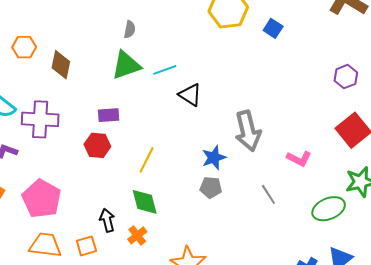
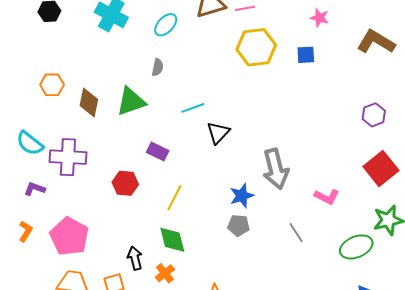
blue square: (273, 28) -> (306, 55), moved, turned -36
green triangle: (126, 65) -> (131, 101), moved
black triangle: (190, 95) -> (218, 133), turned 40
purple rectangle: (109, 115) -> (158, 151), moved, turned 30

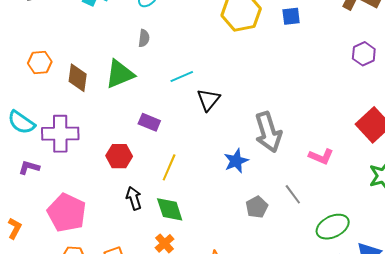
purple hexagon: (374, 115) -> (364, 54), moved
gray pentagon: (238, 225) -> (257, 207), moved, turned -30
orange L-shape: (26, 231) -> (15, 228), moved
green ellipse: (356, 247) -> (333, 227), moved
black arrow: (135, 258) -> (134, 198), moved

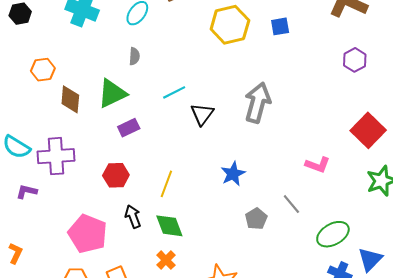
orange hexagon: (40, 63) -> (43, 70), moved
purple rectangle: (149, 122) -> (129, 128), moved, turned -45
gray arrow: (268, 132) -> (258, 103), moved, turned -144
pink pentagon: (67, 213) -> (88, 234), moved

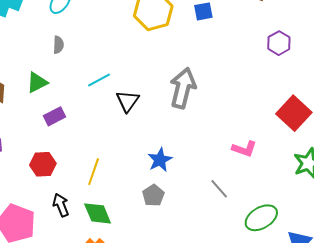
green triangle: (112, 93) -> (37, 82), size x0.7
gray pentagon: (256, 219) -> (153, 195), moved

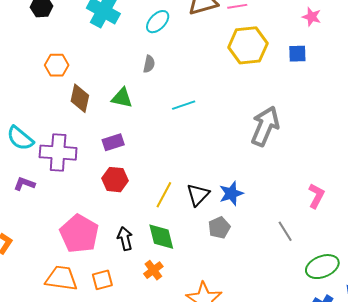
green triangle: (37, 82) -> (122, 98), turned 30
black triangle: (128, 101) -> (198, 195), moved
purple rectangle: (54, 116) -> (113, 142), moved
pink L-shape: (244, 149) -> (316, 196), turned -90
black arrow: (61, 205) -> (125, 239), moved

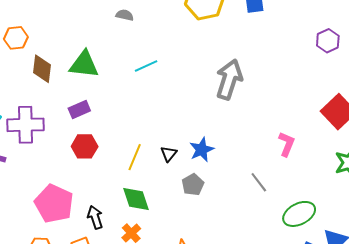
gray semicircle: (149, 64) -> (125, 15), moved, turned -84
green triangle: (122, 98) -> (84, 64), size x1.4
black triangle: (198, 195) -> (169, 154), size x0.7
black arrow: (125, 239) -> (95, 217), moved

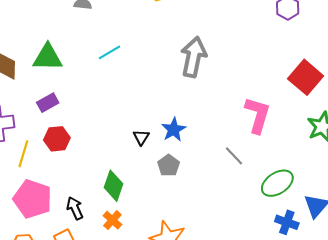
pink L-shape: (287, 144) -> (257, 115), size x1.5
yellow line: (135, 157) -> (23, 154), moved
green diamond: (136, 199) -> (114, 186), turned 44

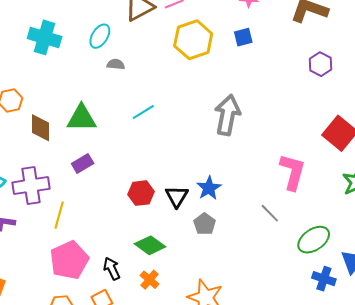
black triangle: (141, 137) -> (177, 196), size x1.4
red hexagon: (57, 139) -> (141, 193), moved
green diamond: (114, 186) -> (150, 245), turned -72
pink pentagon: (33, 199) -> (69, 260), turned 30

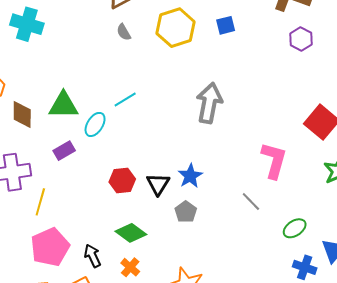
cyan ellipse: (100, 36) -> (95, 124), moved
gray semicircle: (116, 64) -> (124, 32), moved, turned -126
purple hexagon: (321, 64) -> (301, 39), moved
green ellipse: (314, 240) -> (295, 228), size x0.7

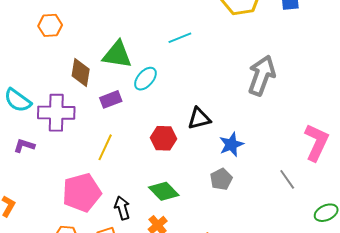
cyan line: (125, 100) -> (180, 38), moved
brown diamond: (22, 115) -> (81, 72), moved
black triangle: (158, 184) -> (199, 118), moved, turned 35
yellow line: (40, 202) -> (105, 147), moved

